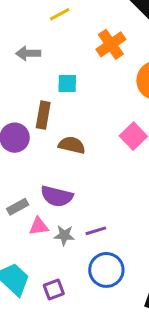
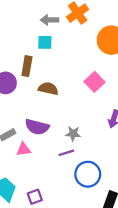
gray arrow: (28, 53) -> (49, 20), moved
gray star: (64, 235) -> (73, 134), moved
blue circle: (106, 270) -> (88, 174), moved

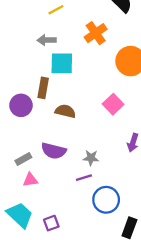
gray arrow: (49, 20) -> (47, 40), moved
cyan square: (45, 42) -> (62, 63), size x1.5
pink triangle: (24, 149) -> (30, 180), moved

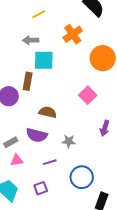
brown semicircle: (65, 111) -> (48, 112), moved
purple line: (84, 178) -> (50, 162), moved
purple square: (51, 223) -> (41, 188), moved

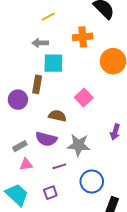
orange cross: (73, 34) -> (83, 37), turned 30
pink square: (88, 95) -> (84, 98), moved
gray star: (69, 141) -> (79, 145), size x1.6

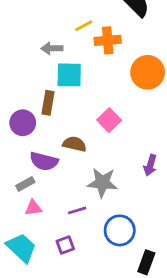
yellow line: (48, 17) -> (84, 26), moved
purple semicircle: (46, 139) -> (44, 161), moved

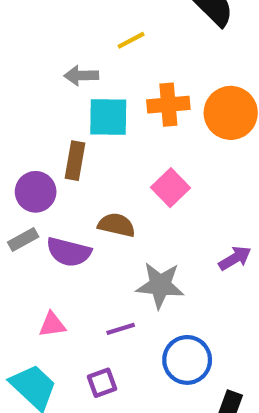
orange cross: (108, 40) -> (168, 105), moved
purple arrow: (150, 165) -> (235, 258), turned -138
gray rectangle: (25, 184) -> (23, 240), moved

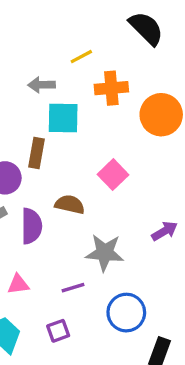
orange cross: (168, 105) -> (111, 88), moved
purple semicircle: (69, 252) -> (32, 226), turned -104

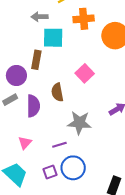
brown semicircle: (70, 204) -> (57, 92), turned -114
pink triangle: (18, 284) -> (25, 143), turned -40
blue circle: (126, 313) -> (73, 168), moved

